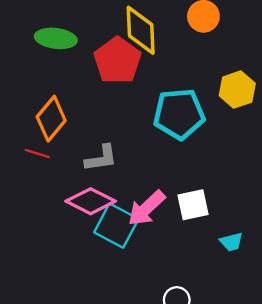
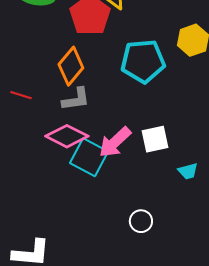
orange diamond: (51, 119) -> (71, 66), moved

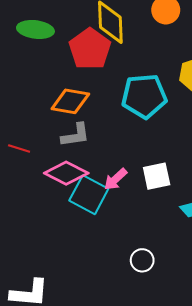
orange diamond: (71, 66) -> (70, 101), turned 60
red line: (21, 95) -> (19, 148), moved
pink arrow: (115, 142) -> (115, 179), size x0.7

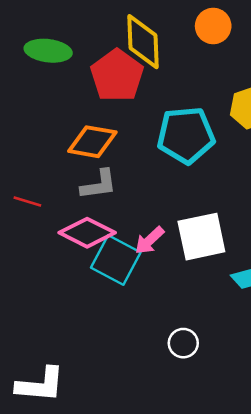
white square: (157, 176) -> (201, 237), size x1.4

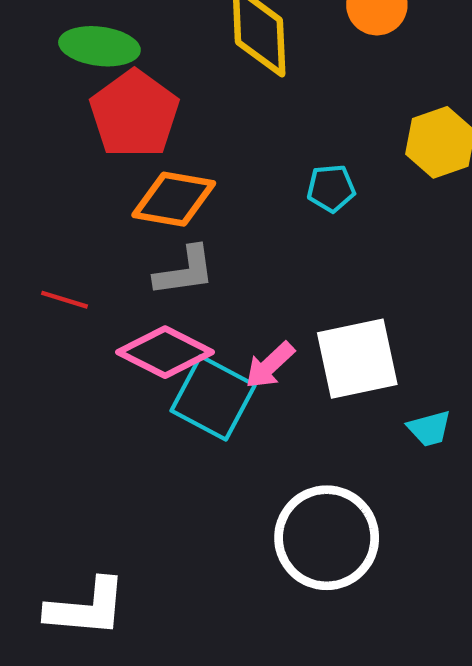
red pentagon: (117, 75) -> (134, 114), moved
cyan pentagon: (186, 135) -> (331, 188), size x0.5
white circle: (183, 343) -> (327, 538), size x2.0

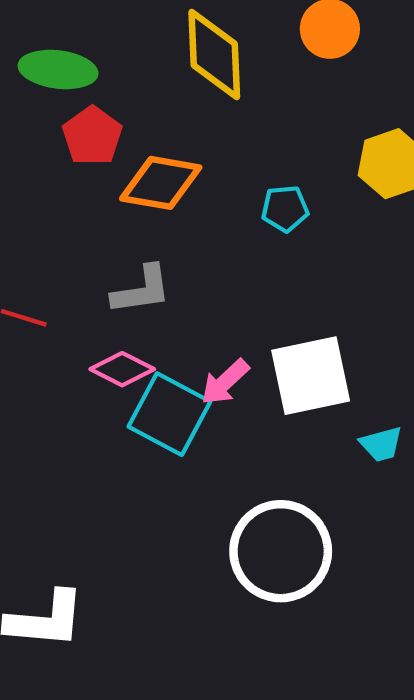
red pentagon: (134, 114) -> (92, 136), size x0.7
orange diamond: (174, 199) -> (161, 183), moved
pink diamond: (165, 352) -> (122, 369), size x0.7

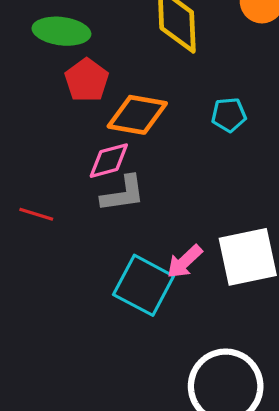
cyan pentagon: (285, 209) -> (229, 115), moved
pink diamond: (122, 369) -> (109, 161), moved, turned -42

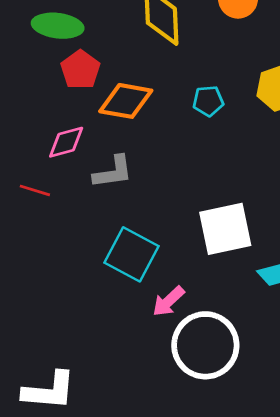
pink diamond: (109, 161) -> (66, 142), moved
pink arrow: (185, 262) -> (168, 301), moved

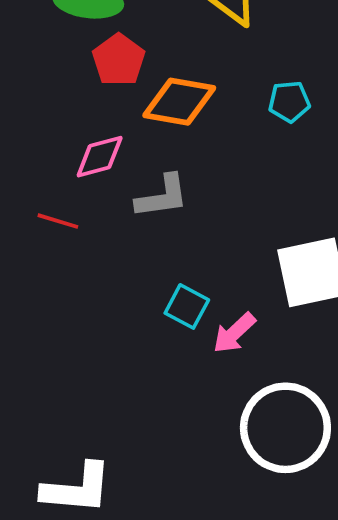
cyan square: (131, 254) -> (187, 306), size x0.6
pink arrow: (168, 301) -> (234, 333), moved

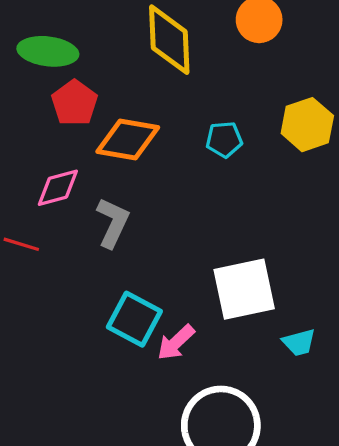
gray L-shape: (162, 196) -> (113, 223), turned -57
cyan square: (187, 306) -> (134, 319), size x1.4

